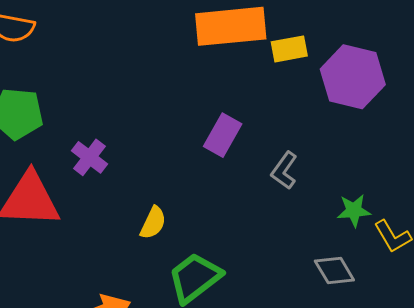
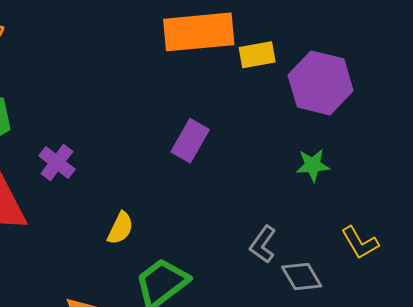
gray L-shape: (284, 170) -> (263, 244), moved
green star: (354, 210) -> (313, 165), moved

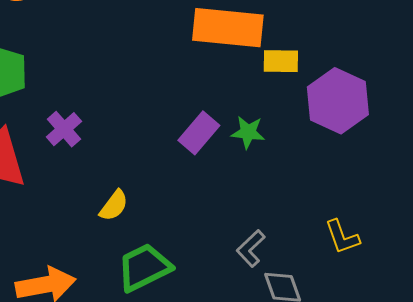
green star: (313, 165) -> (248, 132), moved
yellow L-shape: (360, 243) -> (342, 237), moved

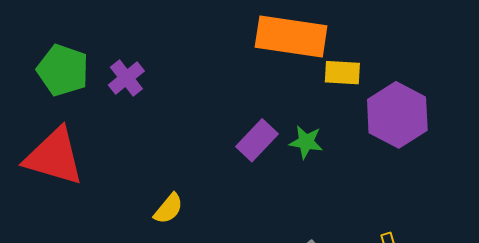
purple cross: (64, 129) -> (126, 78), moved

